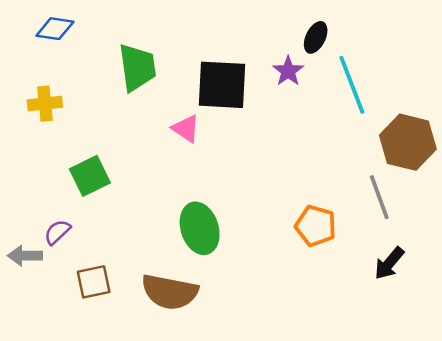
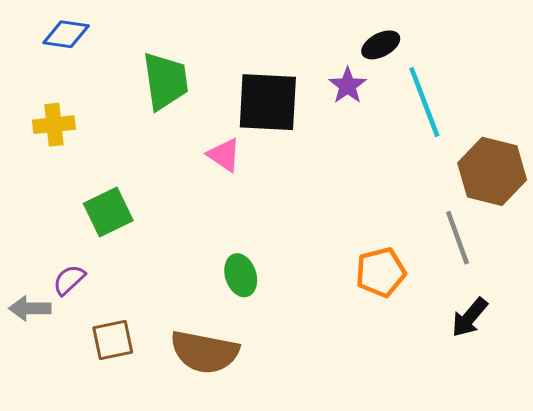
black ellipse: (316, 37) -> (381, 45), turned 36
orange pentagon: (316, 226) -> (381, 272), turned -30
green ellipse: (200, 228) -> (241, 275), size x0.7

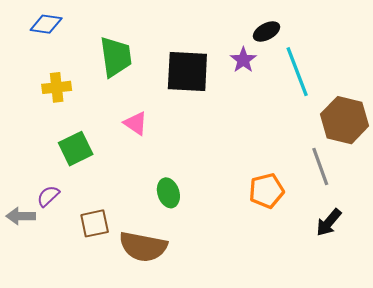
yellow cross: (54, 125) -> (57, 87), moved
pink triangle: (224, 155) -> (136, 123), moved
brown square: (113, 340) -> (95, 223), moved

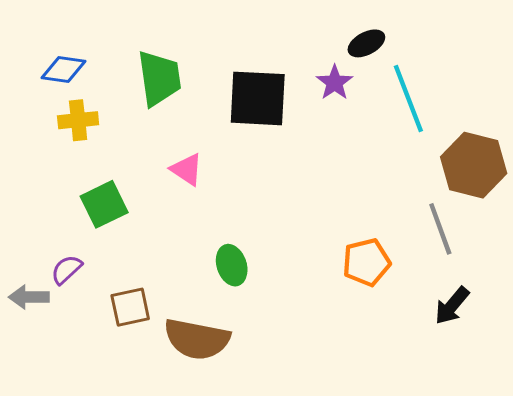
blue diamond: (46, 24) -> (64, 70), moved

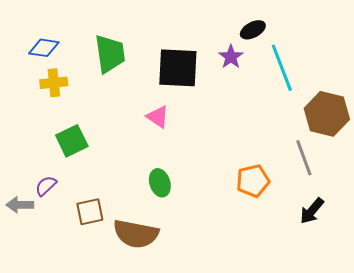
pink triangle: (187, 169) -> (158, 117), moved

